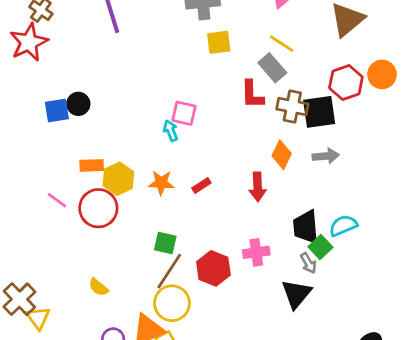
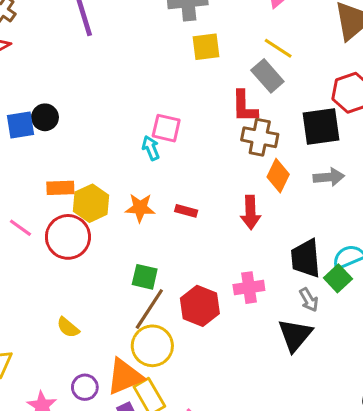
brown cross: (292, 107) -> (260, 137), moved
red rectangle: (201, 185) -> (186, 211), turned 48
green square: (320, 247) -> (338, 278), moved

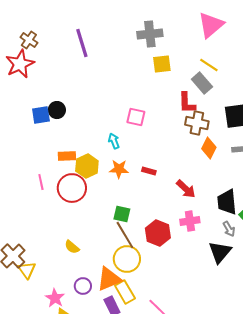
cyan arrow: (151, 148) -> (114, 141), moved
red arrow: (251, 212) -> (186, 189), moved, turned -45
pink line: (20, 228) -> (41, 182), turned 42
brown line: (149, 309) -> (125, 235), turned -64

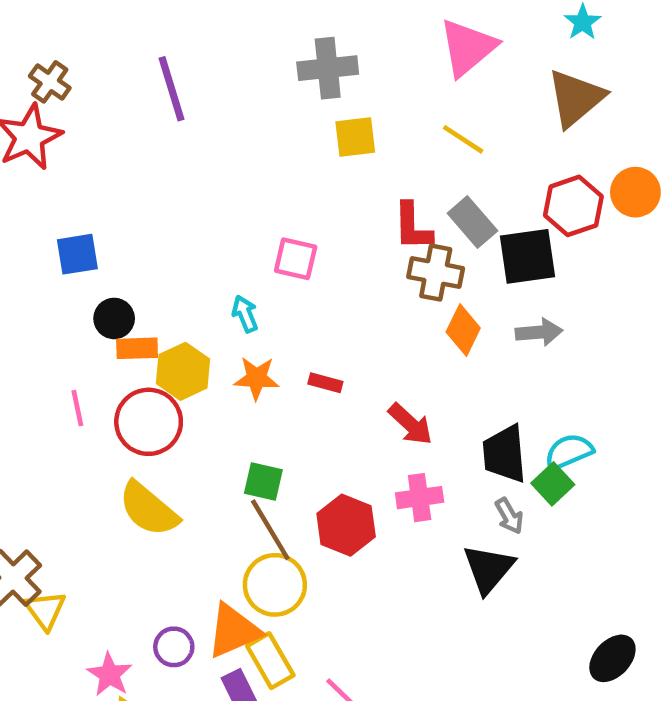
gray rectangle: (202, 83) -> (472, 222), moved
black circle: (57, 110) -> (114, 318), moved
yellow semicircle: (72, 247) -> (149, 509), moved, size x1.8

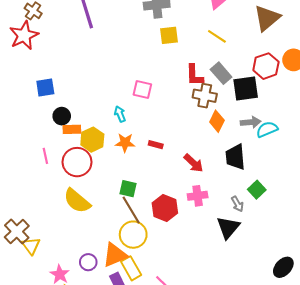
cyan semicircle: (569, 452) -> (267, 129), moved
black trapezoid: (505, 454) -> (235, 157), moved

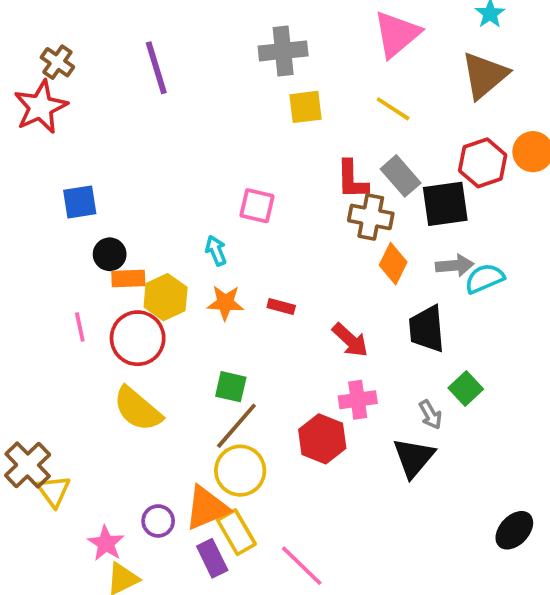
red hexagon: (165, 208) -> (322, 439), moved
brown line: (131, 210) -> (236, 426), turned 72

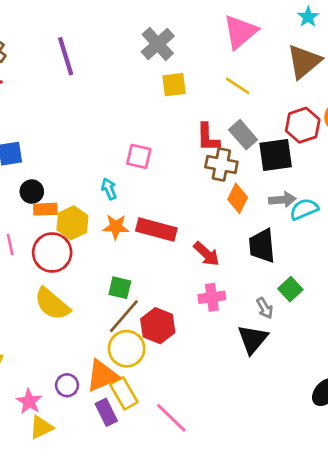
gray cross: (283, 51) -> (158, 44), turned -36
red rectangle: (281, 306) -> (156, 229), size x2.0
red hexagon: (322, 439) -> (158, 326), moved

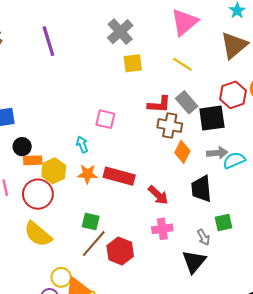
red L-shape: (208, 137) -> (159, 104), turned -85
green square: (290, 289) -> (224, 223), turned 30
yellow circle: (127, 349) -> (61, 277), moved, size x0.7

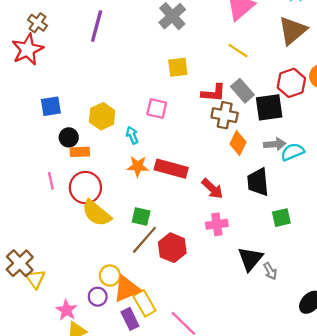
purple line: (48, 41) -> (97, 26), turned 32
yellow square: (133, 63) -> (178, 67), moved
yellow hexagon: (54, 171) -> (102, 116), moved
yellow semicircle: (38, 234) -> (97, 213), moved
gray arrow: (203, 237) -> (270, 271), moved

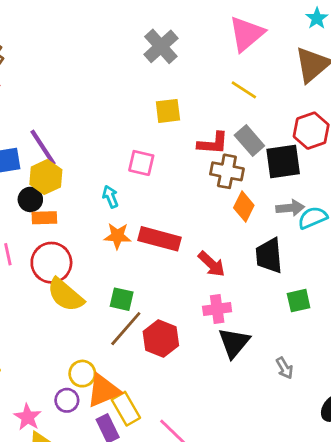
purple line: (97, 26) -> (43, 147), moved, turned -48
yellow hexagon: (102, 116) -> (46, 177), moved
black triangle: (250, 259) -> (234, 343), moved

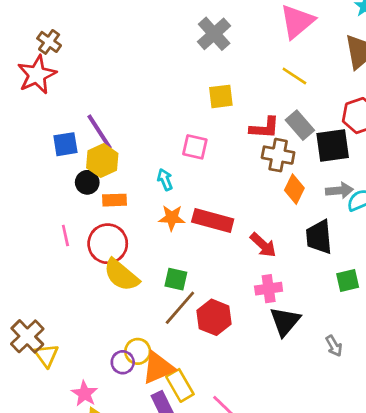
orange rectangle: (44, 218) -> (115, 200), moved
purple circle: (67, 400) -> (123, 362), moved

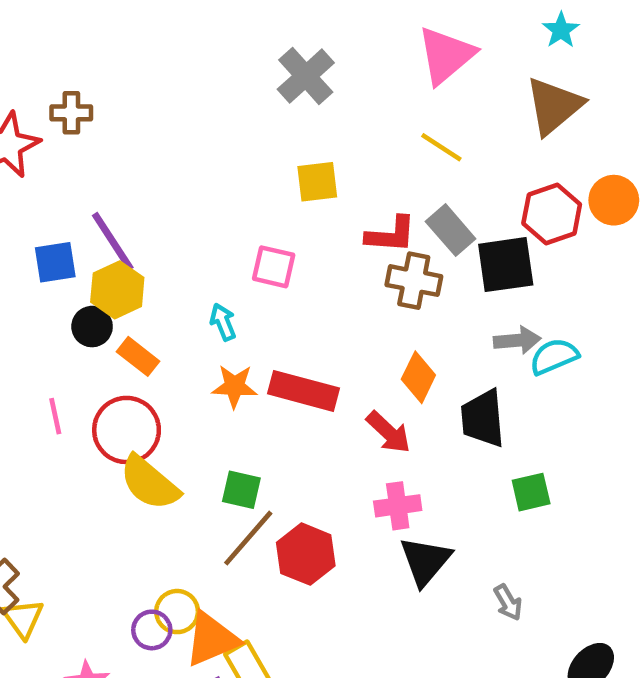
brown cross: (49, 42) -> (71, 113), moved, turned -35
orange diamond: (294, 189) -> (418, 377), moved
orange rectangle: (115, 200) -> (138, 356), turned 40

